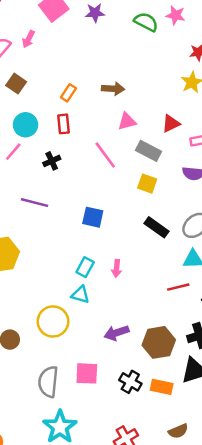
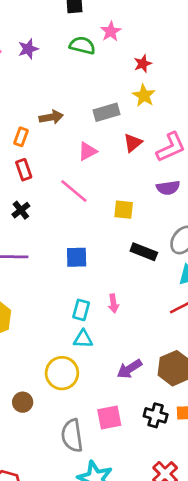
pink star: (176, 15) -> (111, 31), turned -30
brown arrow: (113, 89) -> (51, 117), moved
gray rectangle: (149, 151) -> (106, 112), moved, turned -30

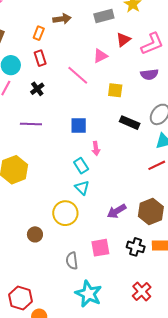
pink triangle: (87, 151) -> (100, 56), moved
pink arrow: (113, 303) -> (96, 148), moved
cyan rectangle: (81, 310) -> (81, 166), turned -49
cyan triangle: (83, 339) -> (82, 188), turned 42
gray semicircle: (72, 436) -> (72, 261), size x0.7

